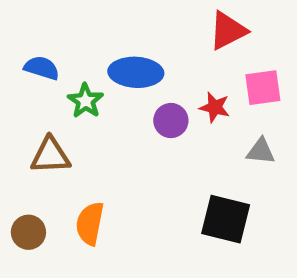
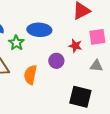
purple circle: (171, 121) -> (56, 61), moved
orange semicircle: (90, 223) -> (30, 75), moved

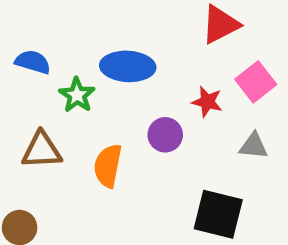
pink square: (97, 37) -> (256, 82), turned -30

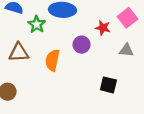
black square: (218, 214) -> (108, 85), size x0.7

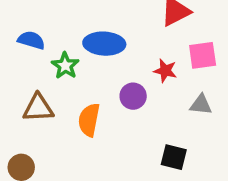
pink square: (127, 18) -> (203, 55), turned 30

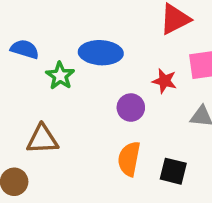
brown triangle: (38, 108) -> (42, 139), moved
orange semicircle: (89, 120) -> (129, 159), moved

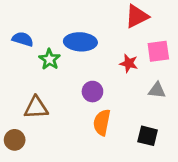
purple circle: (131, 108) -> (92, 92), moved
black square: (173, 171) -> (148, 136), moved

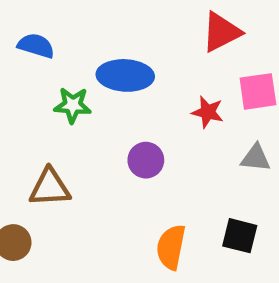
blue semicircle: (23, 39) -> (36, 46), moved
green star: (50, 59) -> (73, 105), turned -30
orange semicircle: (102, 122) -> (171, 247), moved

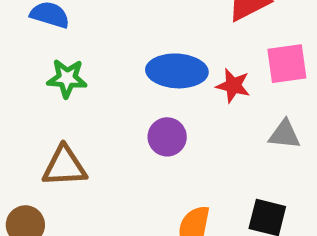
blue ellipse: (125, 75) -> (177, 71), moved
green star: (73, 105) -> (67, 78), moved

